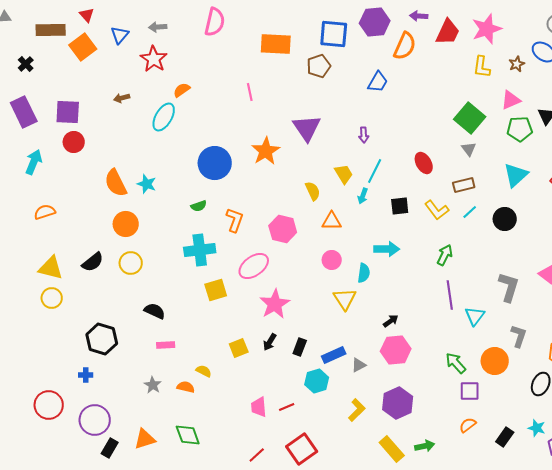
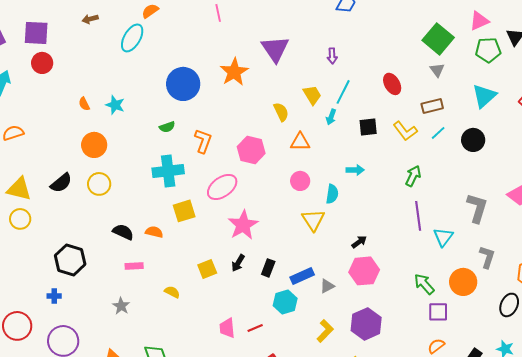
orange semicircle: (116, 183) -> (84, 104), size x0.5
cyan arrow: (387, 249) -> (355, 170), size x0.7
orange semicircle: (186, 387) -> (154, 232), moved

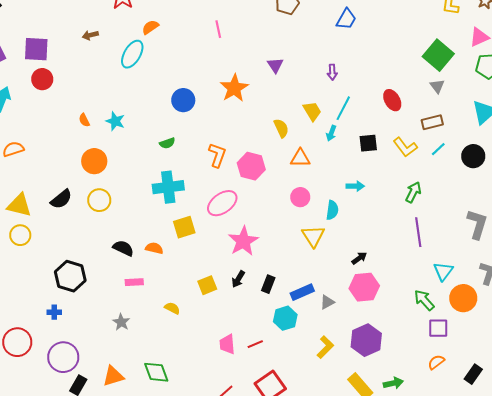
purple triangle: (275, 49) -> (275, 65), size x0.6
blue circle: (183, 84) -> (183, 100), size x0.7
orange L-shape: (203, 141) -> (217, 155), moved
cyan triangle: (443, 237) -> (443, 271), moved

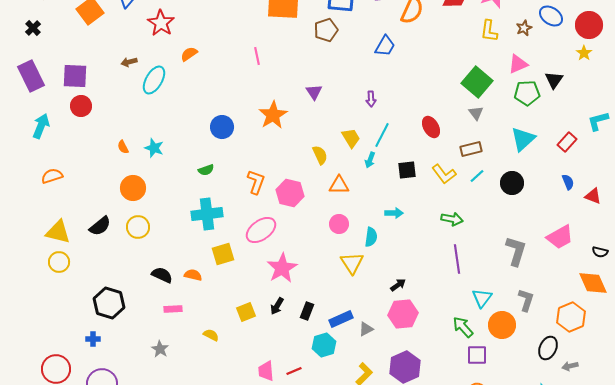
cyan ellipse: (132, 54) -> (154, 80), moved
green arrow: (413, 192) -> (452, 219), turned 75

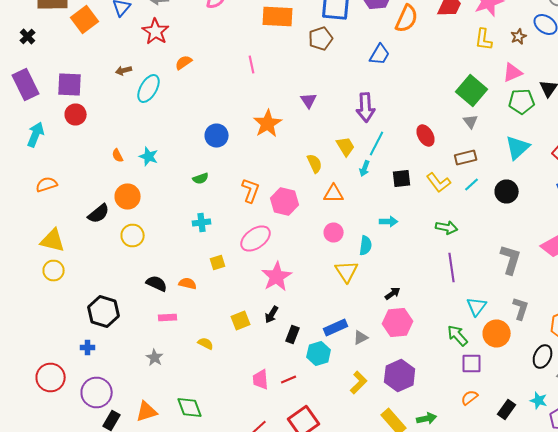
purple arrow: (371, 99) -> (366, 108), size x1.8
cyan cross: (207, 214) -> (202, 222), size x0.6
black semicircle: (100, 226) -> (99, 214), moved
yellow square: (223, 254) -> (218, 262), size x0.7
black rectangle: (307, 311) -> (293, 334), moved

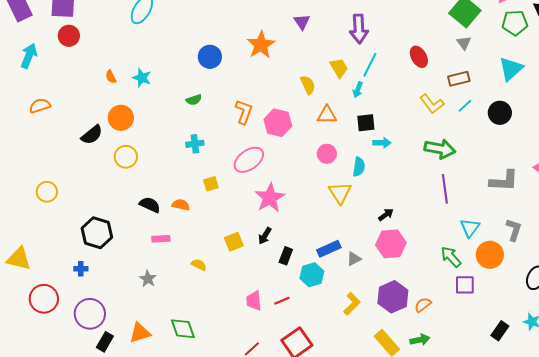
black square: (402, 178) -> (366, 123), moved
green arrow: (447, 228) -> (440, 149), size x1.4
yellow triangle: (53, 240) -> (19, 259), moved
gray L-shape: (511, 260) -> (504, 181), turned 76
orange semicircle: (470, 398) -> (423, 305), moved

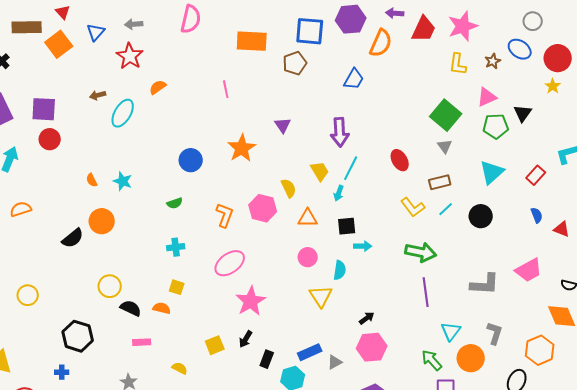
pink hexagon: (278, 123) -> (263, 208), moved
yellow circle: (126, 157) -> (110, 286), moved
yellow square: (211, 184) -> (177, 287), moved, turned 35

